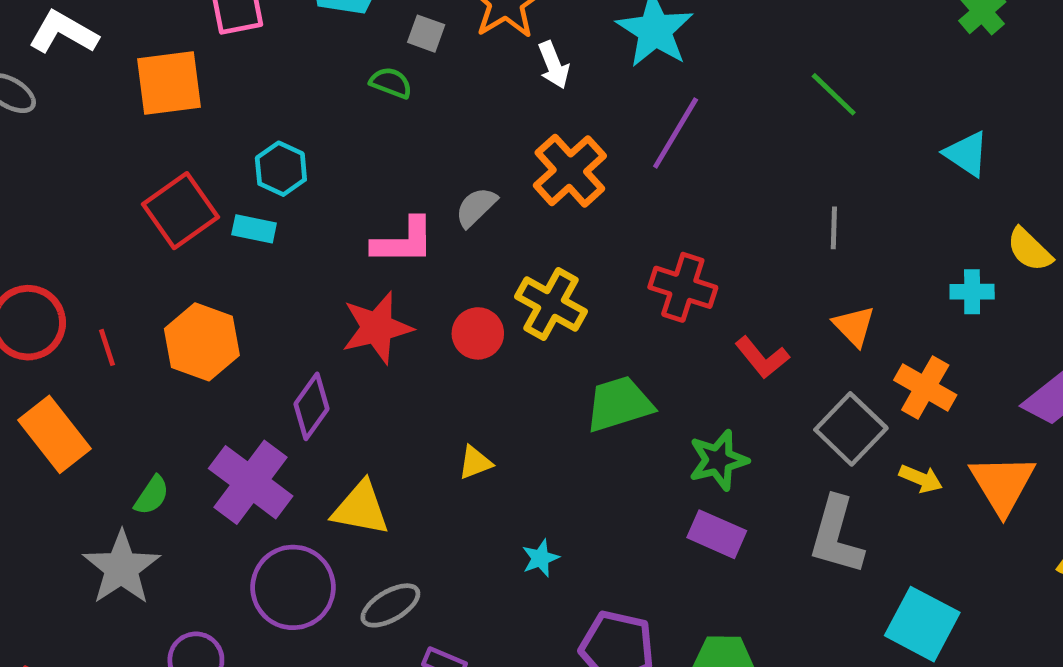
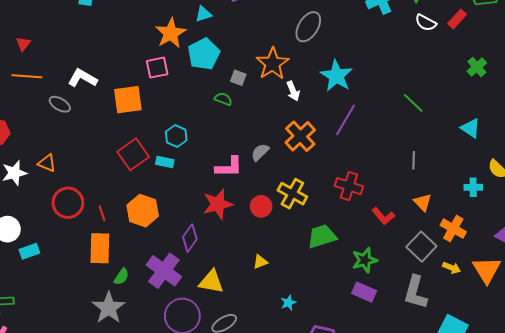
orange rectangle: (54, 434) -> (100, 248), moved, turned 40

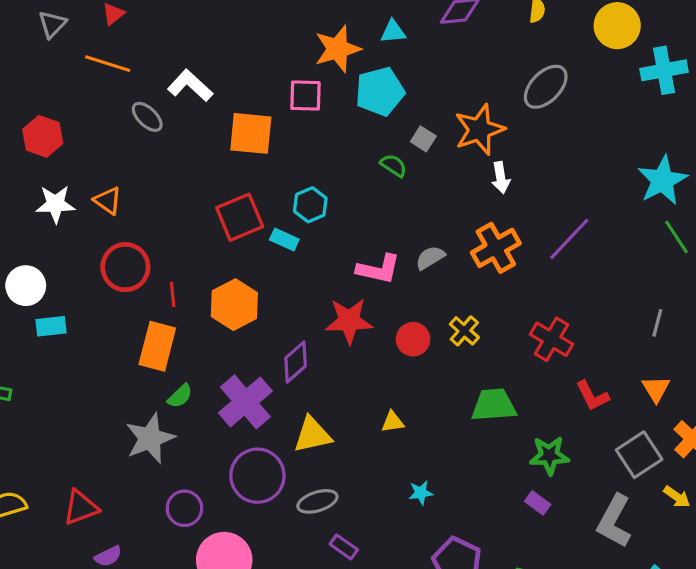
cyan star: (336, 76) -> (662, 180), moved
yellow cross: (292, 194) -> (464, 331), size x0.7
yellow triangle: (211, 282) -> (312, 435), turned -36
purple rectangle: (364, 292) -> (538, 503), size x0.7

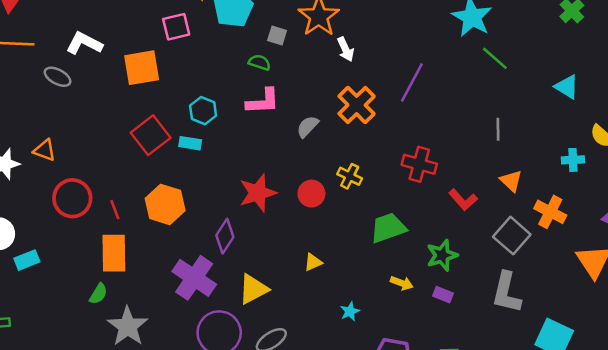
pink L-shape: (379, 269) -> (263, 101), moved
green semicircle: (180, 396) -> (98, 294), moved
yellow arrow: (677, 497) -> (402, 283), moved

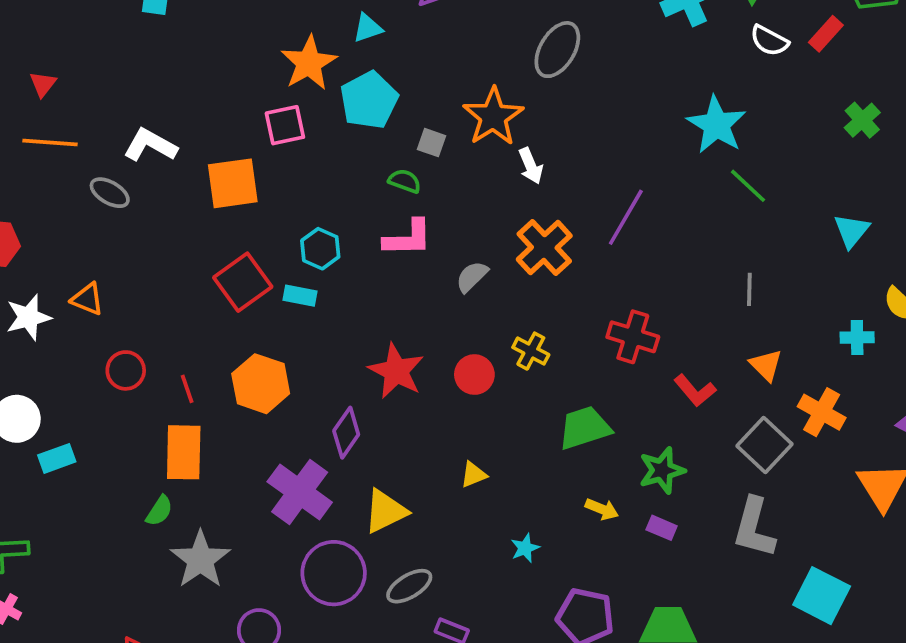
cyan triangle: (567, 87) -> (852, 231), turned 36
red star: (258, 193) -> (396, 371), turned -30
red circle: (72, 198) -> (126, 370), size x0.7

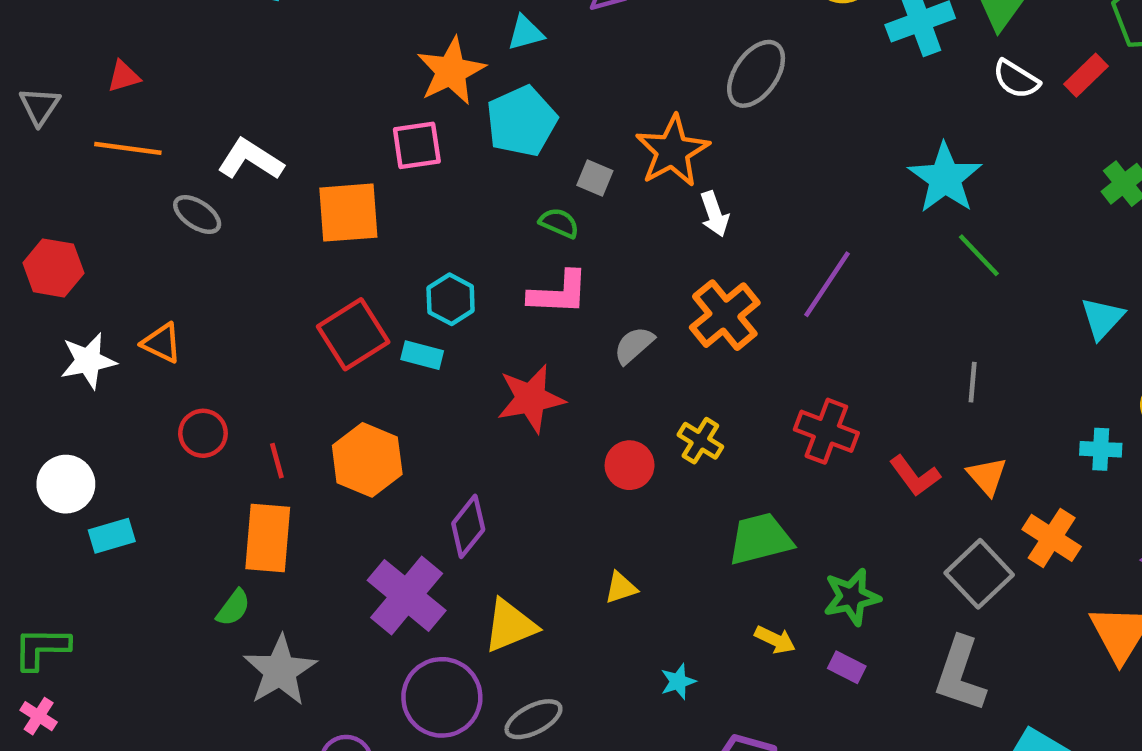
red triangle: (43, 84) -> (124, 76), turned 32
red star: (396, 371) -> (531, 399), moved, turned 30
red L-shape: (695, 390) -> (915, 476), moved

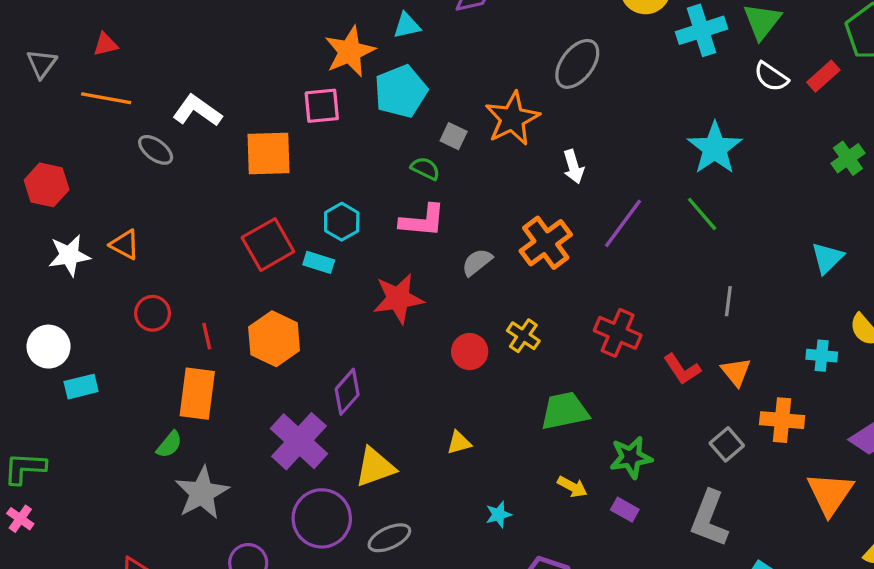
white arrow: (714, 214) -> (573, 167), moved
green line: (979, 255) -> (702, 214), moved
orange cross: (1052, 538) -> (782, 420), turned -30
gray square: (979, 574) -> (727, 444), size x0.7

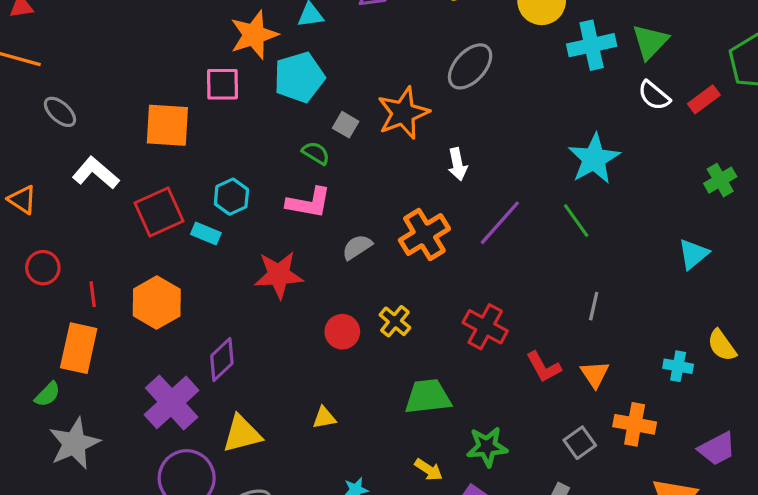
white L-shape: (197, 111) -> (96, 173), moved
cyan triangle: (827, 258) -> (693, 254), moved

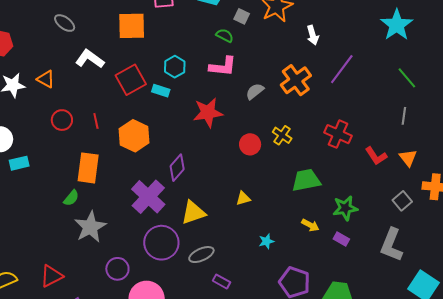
green line: (576, 221) -> (407, 78), moved
red line: (93, 294) -> (96, 121), moved

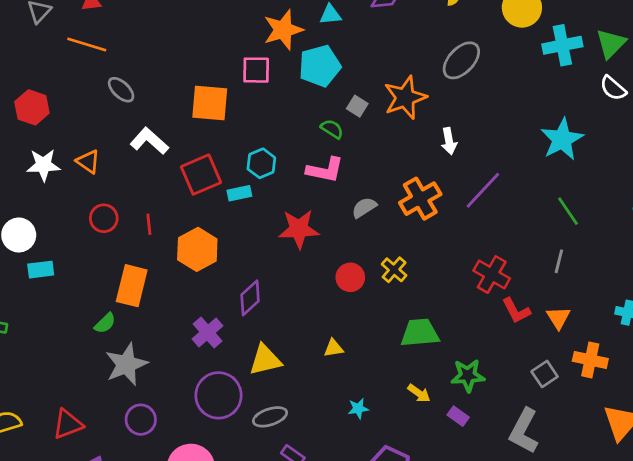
cyan rectangle: (161, 91) -> (239, 193), turned -36
red cross: (338, 134) -> (492, 274), moved
purple cross: (148, 197) -> (208, 332), size x0.7
purple circle: (117, 269) -> (141, 420), moved

